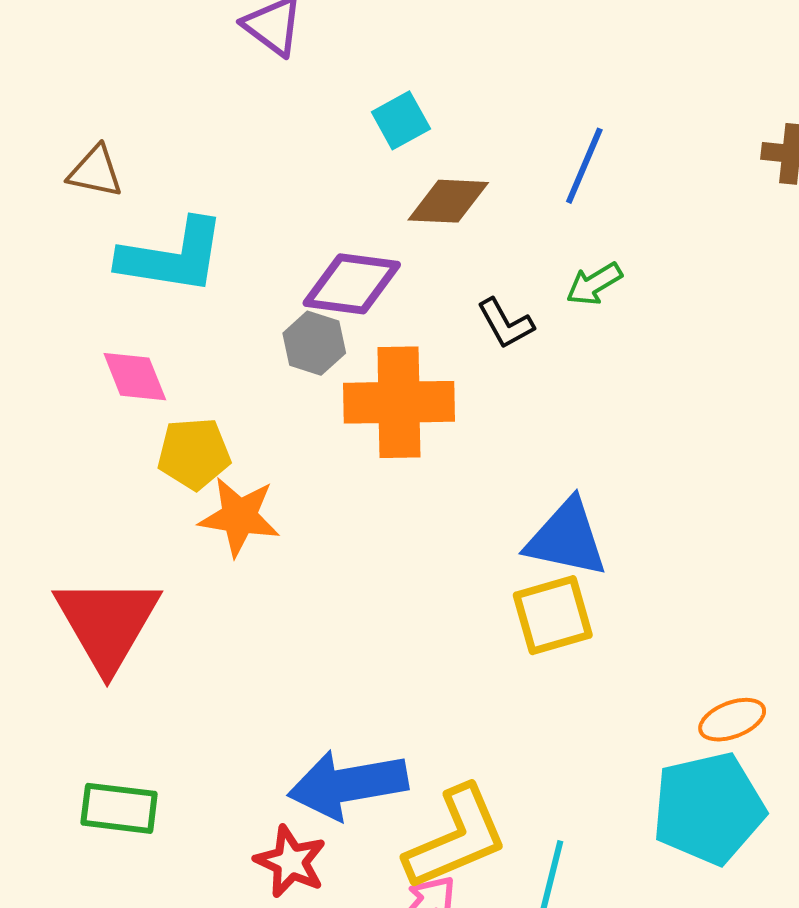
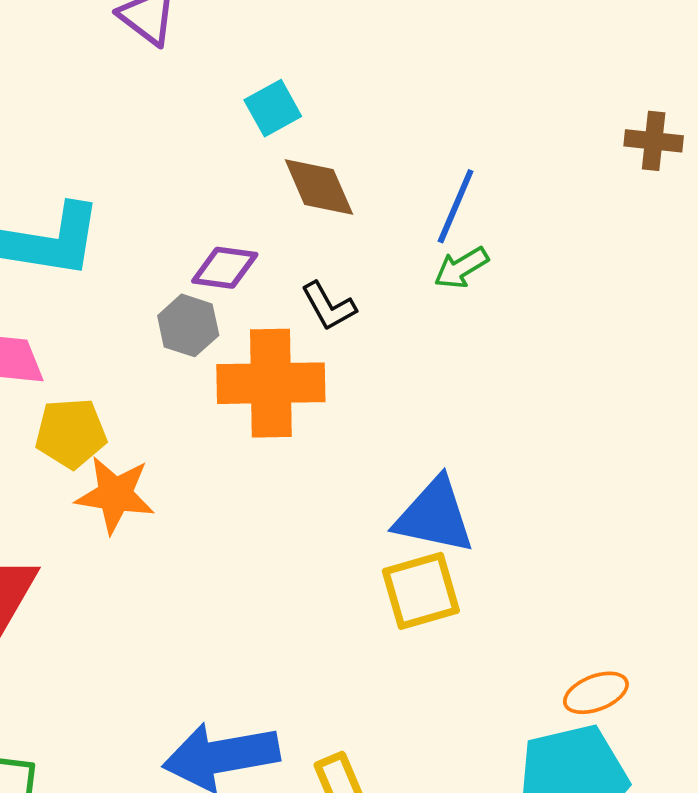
blue line: (584, 166) -> (456, 206), moved
brown diamond: (448, 201) -> (319, 187), turned 64
purple diamond: (352, 284) -> (225, 268), size x0.7
black L-shape: (505, 323) -> (329, 306), moved

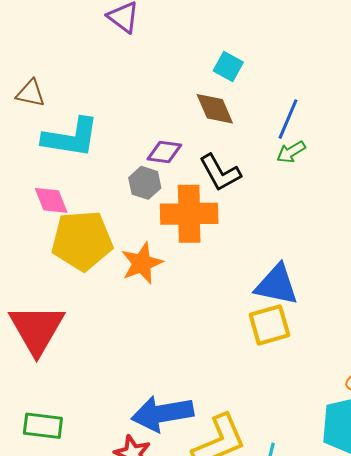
cyan square: (273, 108) -> (228, 67), moved, turned -32
black L-shape: (329, 306) -> (220, 173), size x1.4
yellow pentagon: (71, 433) -> (82, 241), size x1.6
orange star: (115, 495) -> (142, 263), moved, turned -30

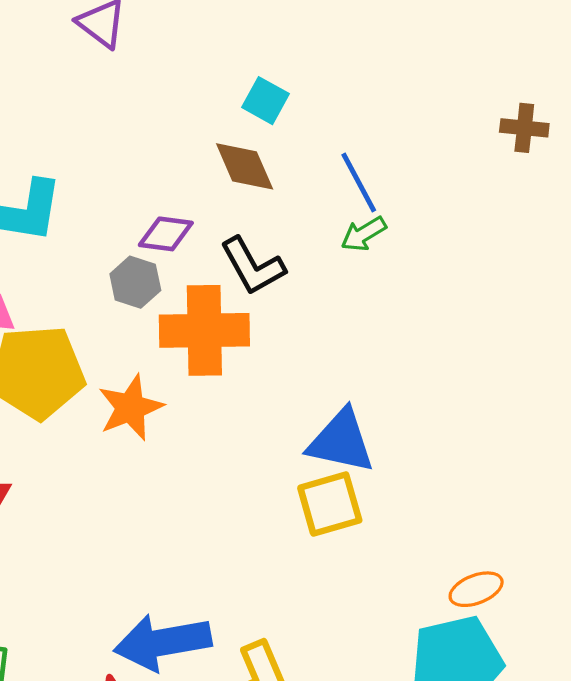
blue line: (288, 119) -> (359, 183), turned -51

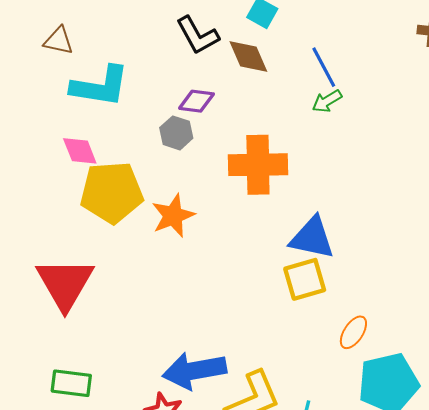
black L-shape: (253, 266) -> (198, 35), moved
orange cross: (204, 330) -> (258, 165), moved
orange ellipse: (476, 589) -> (353, 332), moved, turned -36

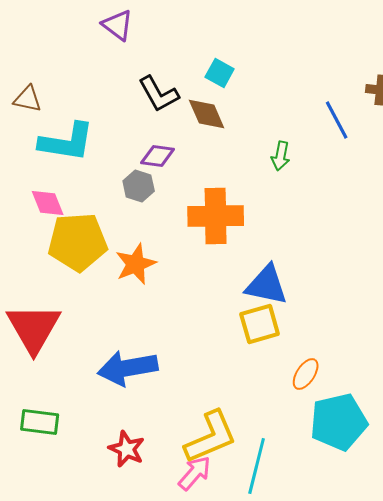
blue line: (324, 67) -> (337, 120), moved
green arrow: (327, 101) -> (281, 156), turned -48
blue arrow: (194, 371) -> (128, 368), moved

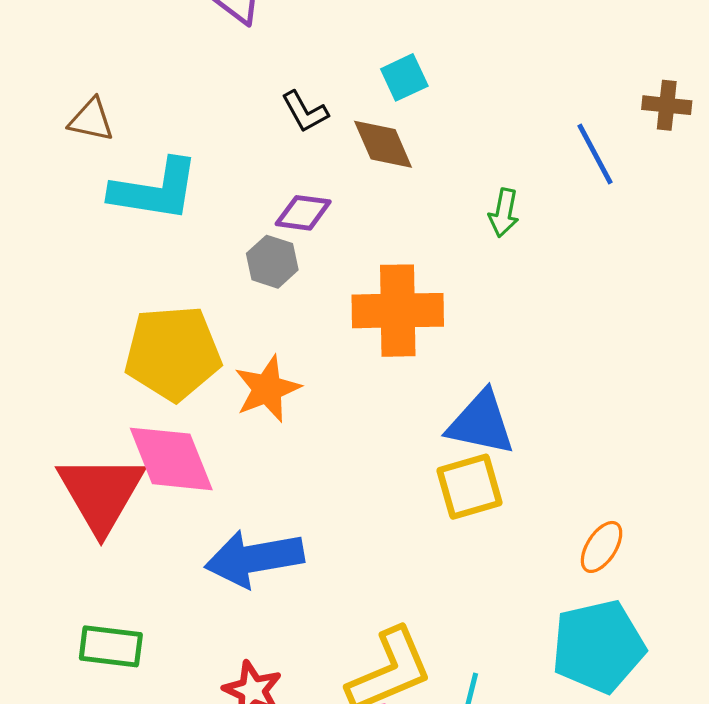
cyan square: (220, 73) -> (404, 77), turned 36
black L-shape: (159, 94) -> (305, 112), size x0.7
pink diamond: (48, 203) -> (171, 459), moved, size x1.6
orange ellipse: (306, 374) -> (602, 547), moved

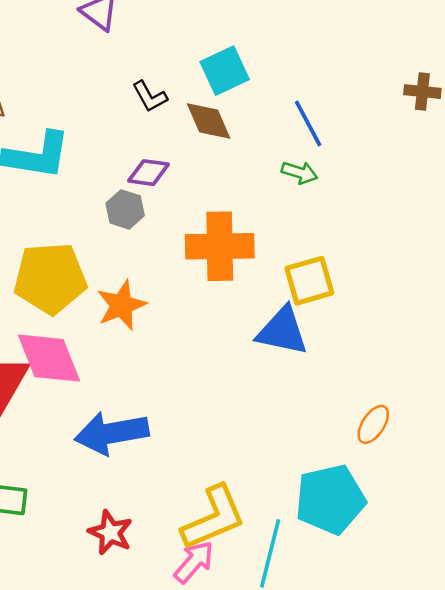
cyan square: (404, 77) -> (225, 71), size x1.4
blue line: (595, 154) -> (308, 123), moved
green arrow: (504, 213) -> (300, 173), turned -84
yellow square: (469, 487) -> (309, 281), moved
cyan pentagon: (598, 646) -> (330, 499), moved

